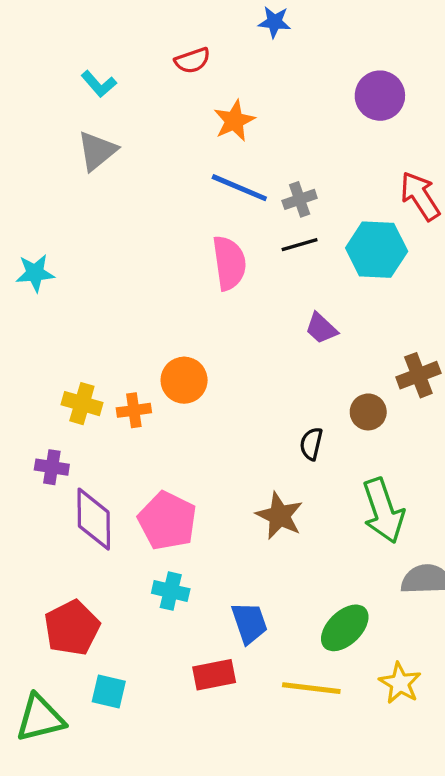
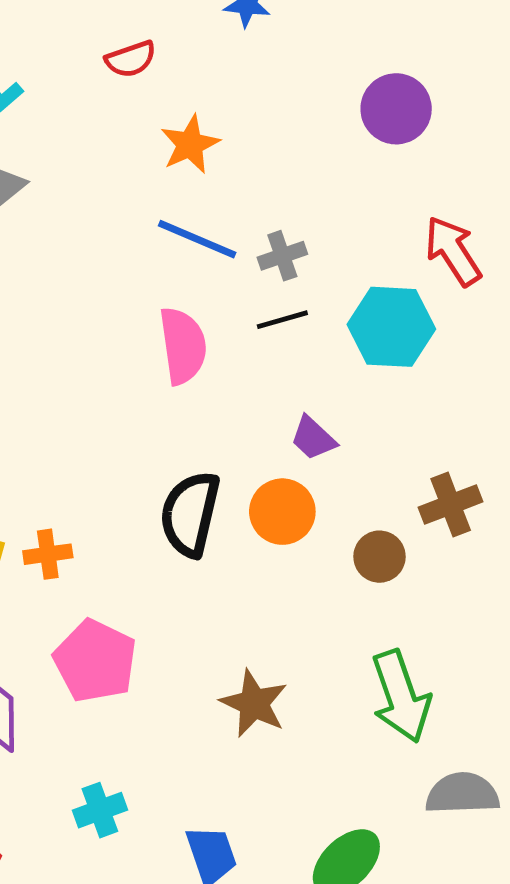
orange circle: (184, 380) -> (282, 512), moved
black semicircle: (311, 444) -> (190, 514), moved, size x1.8
pink pentagon: (167, 521) -> (95, 661), moved
cyan cross: (171, 591) -> (100, 810), turned -33

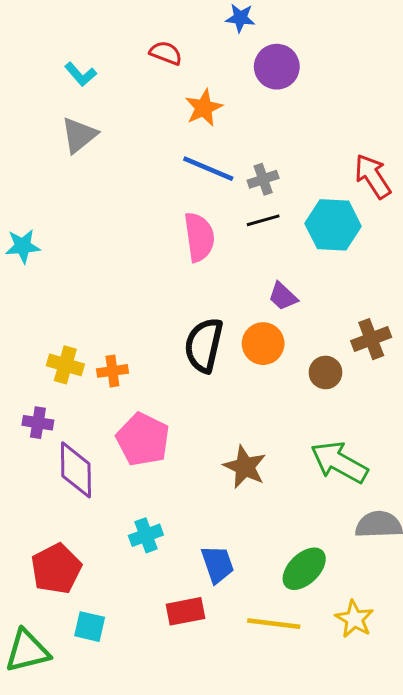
red semicircle: (131, 59) -> (166, 53), turned -140
purple circle: (396, 109) -> (277, 67), moved
green arrow: (401, 696) -> (339, 462), turned 138

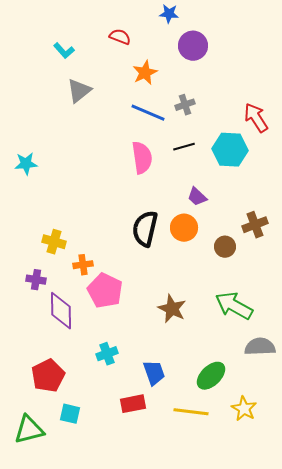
gray triangle: (79, 135) -> (79, 91), moved
gray cross: (263, 179) -> (185, 105), moved
orange cross: (112, 371) -> (83, 265), moved

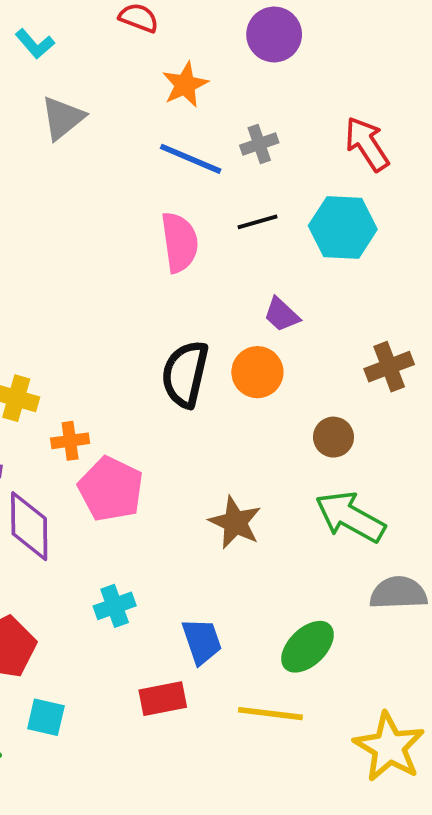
red arrow: (256, 118) -> (367, 144), moved
brown circle: (225, 247) -> (333, 437), moved
yellow star: (244, 409) -> (389, 747), moved, size x1.5

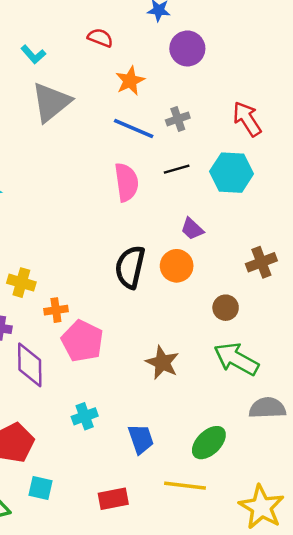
gray triangle: (63, 118) -> (51, 102), size x1.4
red rectangle: (163, 699) -> (113, 499), moved

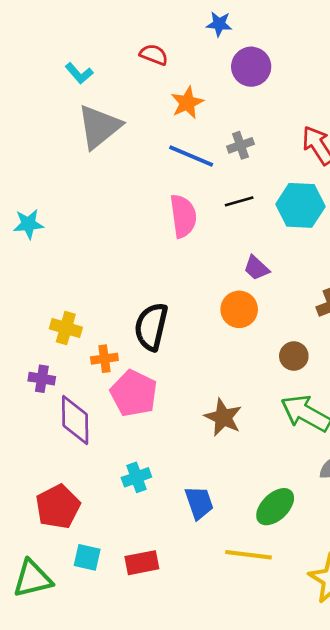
black semicircle: (130, 267) -> (151, 327), moved
red rectangle: (113, 499) -> (142, 563), moved

